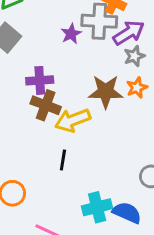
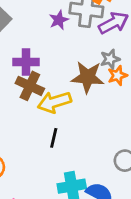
gray star: (134, 56) -> (110, 59), moved
black line: (63, 160) -> (54, 138), moved

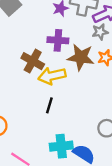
gray star: (110, 59) -> (100, 32), moved
purple cross: (26, 62) -> (58, 40), moved

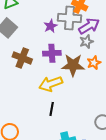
brown cross: (33, 61) -> (22, 58), moved

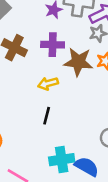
yellow arrow: (51, 84) -> (48, 84), size x0.7

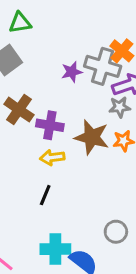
purple cross: (53, 45) -> (50, 125), moved

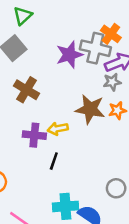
green triangle: (20, 23) -> (23, 16), turned -30
purple star: (72, 72) -> (69, 55), size x1.5
purple cross: (50, 125) -> (34, 135), moved

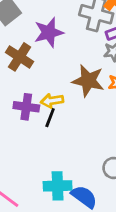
purple star: (69, 55) -> (49, 32), moved
black line: (54, 161) -> (50, 118), moved

